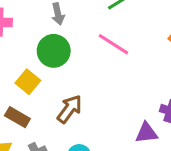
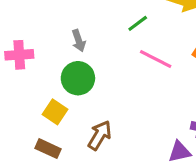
pink line: (113, 44) -> (156, 59), moved

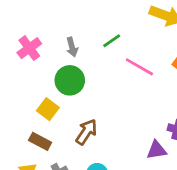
green line: (138, 23) -> (112, 41), moved
pink cross: (19, 55) -> (29, 48), moved, turned -35

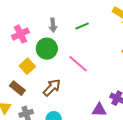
pink cross: (29, 48) -> (20, 34), moved
pink line: (139, 67) -> (78, 64), moved

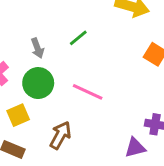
yellow square: (27, 66) -> (18, 115), turned 35

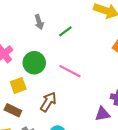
gray arrow: (37, 48) -> (39, 22), moved

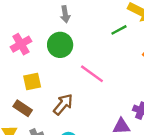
green line: (65, 31) -> (119, 30), moved
green circle: (34, 63) -> (60, 45), moved

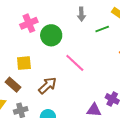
gray arrow: (65, 14) -> (81, 14), moved
pink cross: (21, 44) -> (29, 23), moved

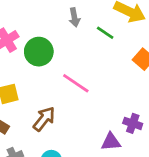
green line: (102, 29) -> (105, 33), turned 64

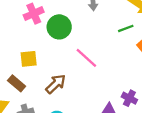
green line: (105, 33) -> (126, 28), moved, turned -63

